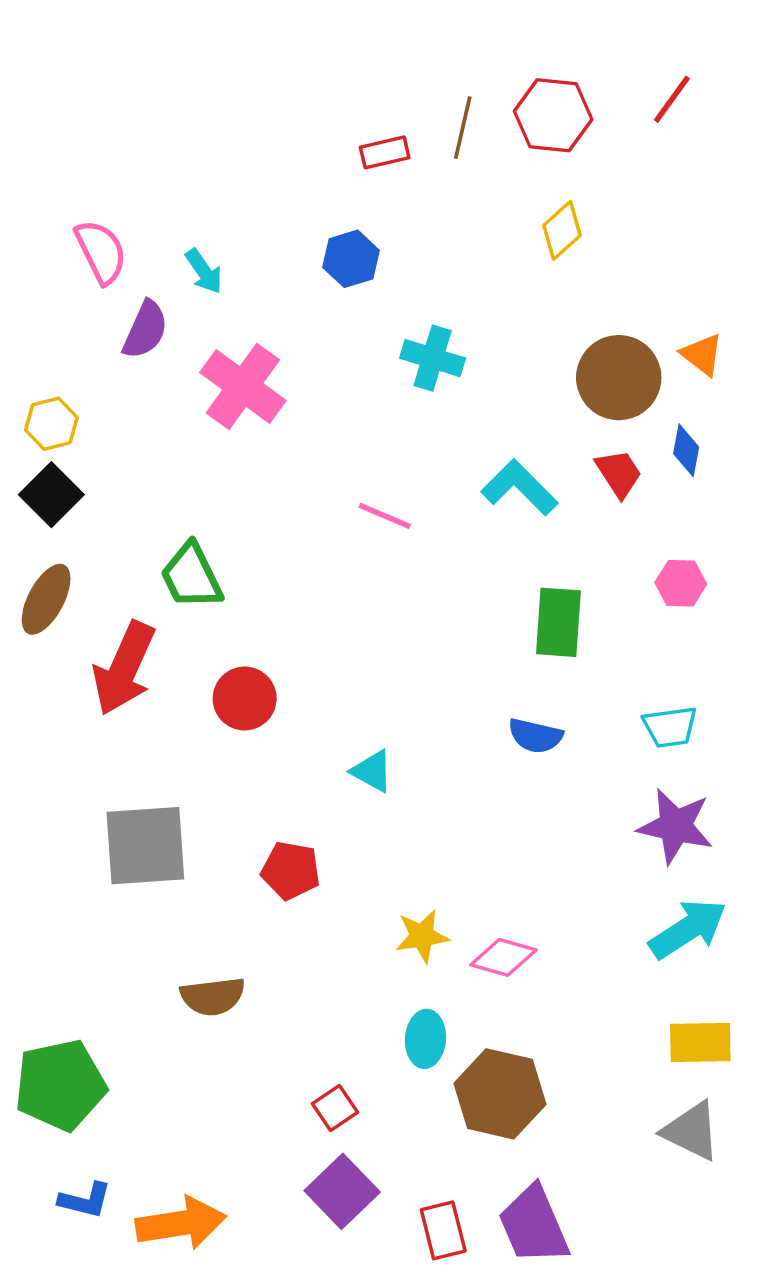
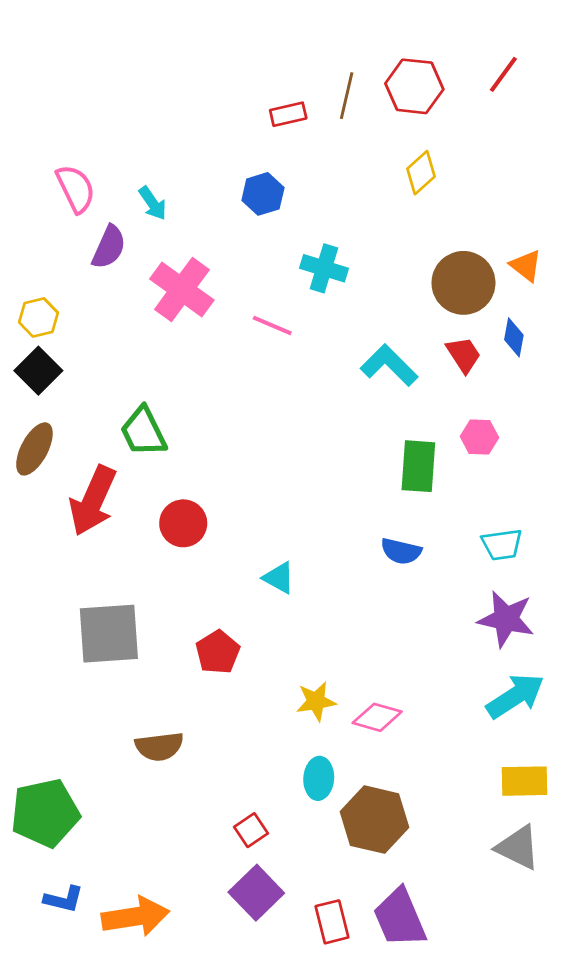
pink line: (385, 516) -> (272, 325), moved
pink hexagon: (681, 583) -> (479, 437), moved
red pentagon: (291, 870) -> (218, 652), turned 30

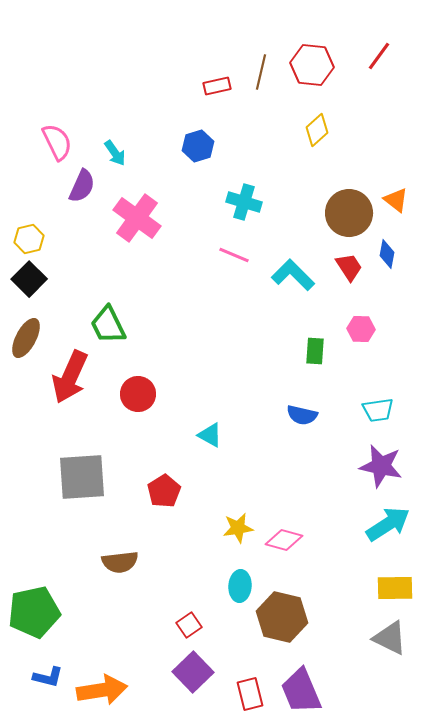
pink line: (272, 325) -> (234, 255), moved
green rectangle: (418, 466) -> (315, 351), size x0.7

